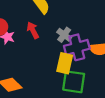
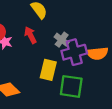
yellow rectangle: (65, 63) -> (48, 70), moved

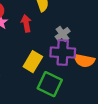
gray cross: (62, 40) -> (63, 34), moved

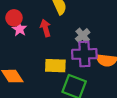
yellow rectangle: (33, 62) -> (55, 66), turned 66

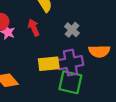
purple cross: (84, 54) -> (70, 63), moved

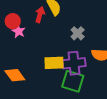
red arrow: (34, 28) -> (40, 15), moved, turned 35

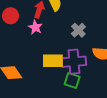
pink star: (19, 31) -> (35, 27), moved
green square: (73, 81) -> (72, 81), size x0.7

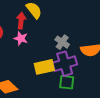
gray cross: (78, 30) -> (62, 42), moved

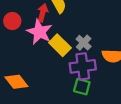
pink star: (21, 38) -> (39, 32), size x1.6
yellow rectangle: (44, 67) -> (60, 45), moved, turned 48

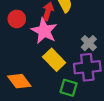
yellow rectangle: (60, 45) -> (54, 60), moved
green square: (82, 87) -> (69, 88), moved

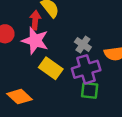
green square: (69, 88) -> (90, 90), moved

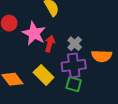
red arrow: (35, 20) -> (50, 44), moved
yellow rectangle: (51, 68) -> (44, 75), moved

